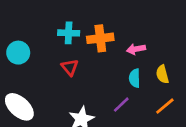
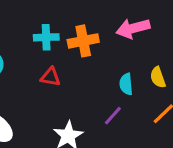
pink arrow: (136, 49) -> (133, 28), moved, size x1.5
red triangle: (70, 67) -> (50, 77), turned -36

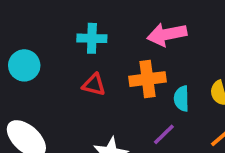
pink arrow: (133, 28) -> (167, 34), moved
orange cross: (83, 41) -> (147, 79), moved

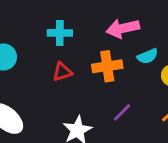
red triangle: (94, 85) -> (62, 72), turned -30
cyan semicircle: (181, 99) -> (148, 56), moved, turned -110

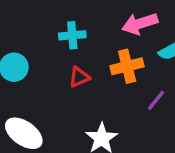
purple line: (122, 112) -> (156, 100), moved

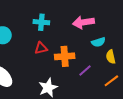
orange cross: (127, 66) -> (65, 56), moved

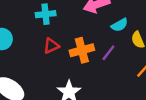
purple line: (85, 70) -> (108, 53), moved

